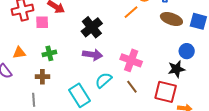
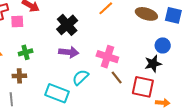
brown line: (132, 87) -> (117, 78), moved
cyan rectangle: (79, 95) -> (57, 93), turned -35

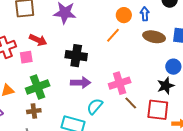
black cross: (67, 25) -> (76, 56), turned -35
green cross: (26, 52) -> (38, 87), size x1.6
pink cross: (107, 57) -> (120, 83), turned -30

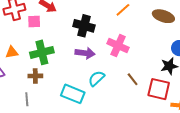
pink cross: (120, 83) -> (118, 46), moved, turned 35

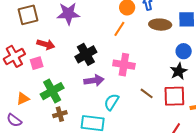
black cross: (84, 26) -> (86, 54), turned -30
brown cross: (35, 76) -> (60, 114), moved

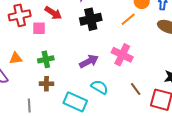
black cross: (86, 54) -> (91, 19), moved
purple arrow: (94, 80) -> (89, 61), turned -36
green cross: (52, 91) -> (46, 59), size x0.7
cyan semicircle: (112, 102) -> (100, 87), turned 72

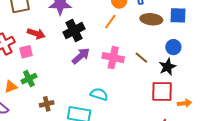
green cross: (46, 59) -> (29, 79), moved
purple arrow: (89, 61) -> (81, 56), moved
brown line: (136, 89) -> (141, 58), moved

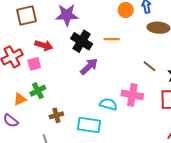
orange line: (110, 22) -> (112, 39), moved, turned 56
black cross: (74, 31) -> (82, 41), turned -30
pink cross: (113, 58) -> (132, 95), moved

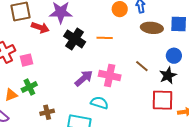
red arrow: (44, 45) -> (40, 28), moved
purple arrow: (89, 66) -> (84, 78), moved
pink cross: (132, 95) -> (110, 76), moved

